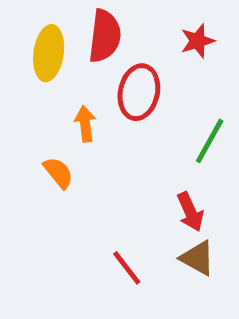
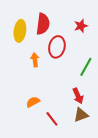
orange semicircle: (58, 173) -> (33, 102), moved, turned -80
brown triangle: (197, 258) -> (81, 115), turned -49

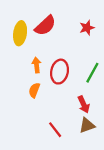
red semicircle: (43, 24) -> (45, 26), turned 40
red ellipse: (57, 47) -> (60, 72), moved
orange semicircle: (33, 102) -> (34, 90), moved, turned -40

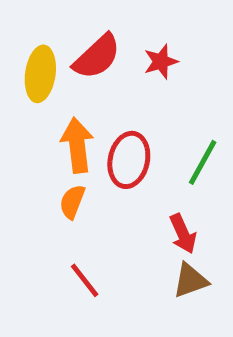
red star: (87, 28) -> (161, 62), moved
orange arrow: (36, 65) -> (77, 145), size x1.5
red line: (55, 130) -> (85, 280), moved

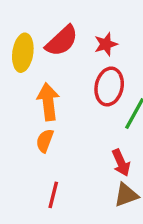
red ellipse: (129, 160) -> (109, 87), moved
red line: (85, 280) -> (53, 195), turned 52

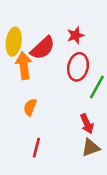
red semicircle: (62, 41) -> (43, 48), moved
orange arrow: (48, 102) -> (24, 66), moved

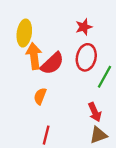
red semicircle: (43, 48) -> (52, 63), moved

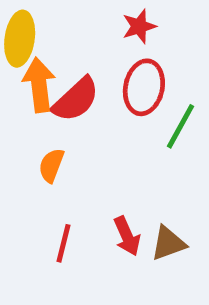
red arrow: (95, 112) -> (127, 236), moved

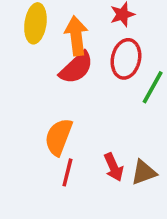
orange arrow: (39, 85) -> (76, 36), moved
orange semicircle: (51, 165) -> (59, 137), moved, size x1.5

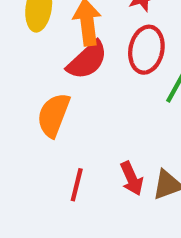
orange semicircle: (59, 137) -> (53, 115), moved

